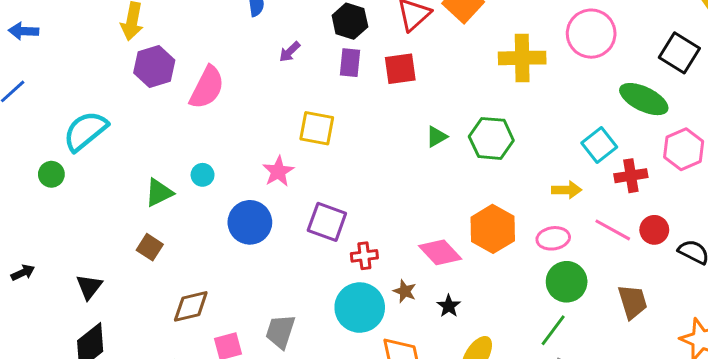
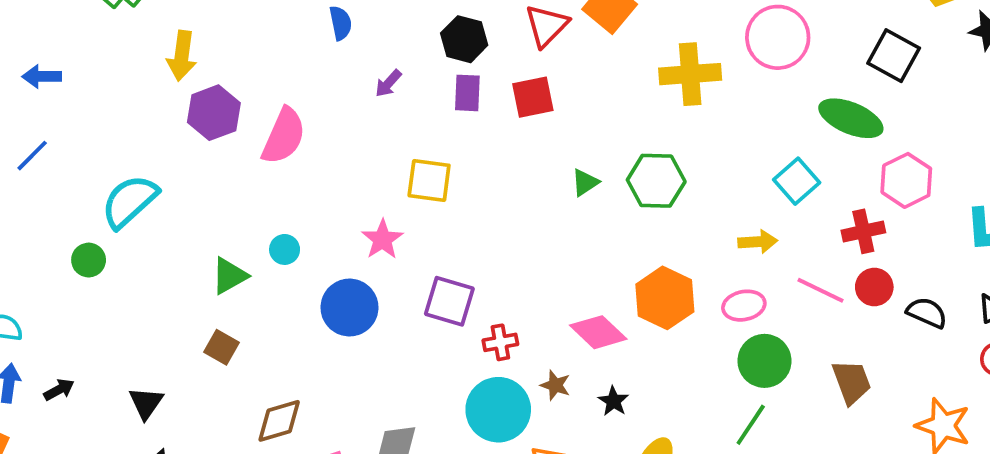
red cross: (631, 176) -> (863, 231), moved

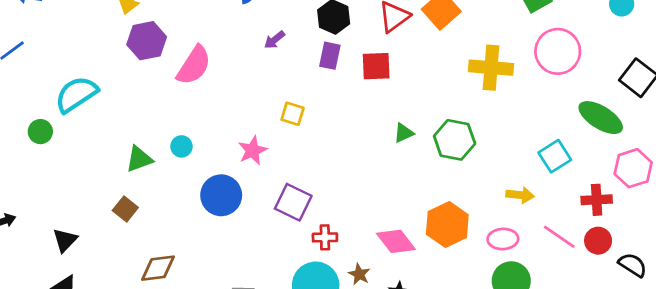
yellow square: (429, 181) -> (293, 114), size x0.7

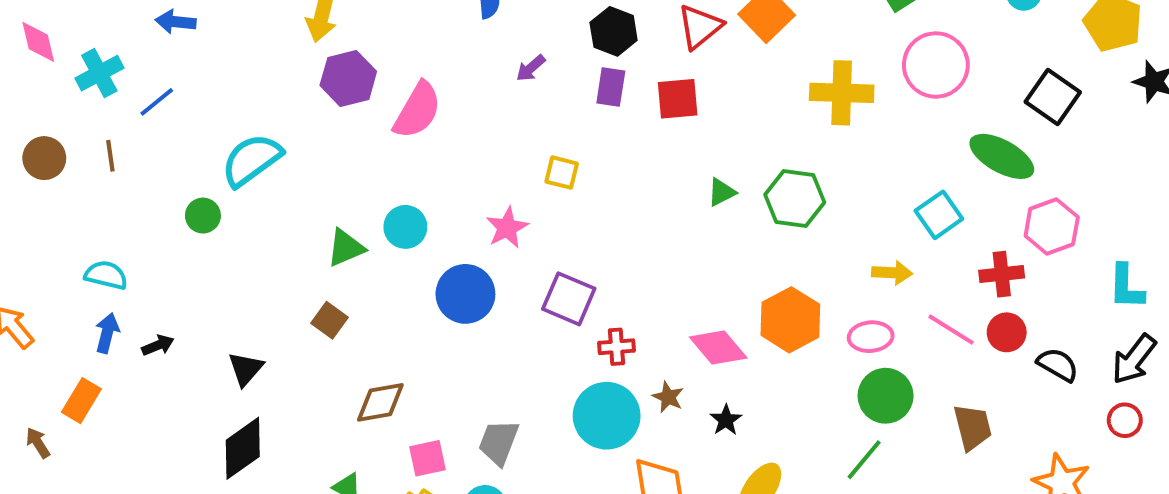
cyan circle: (181, 146) -> (405, 227), size x1.4

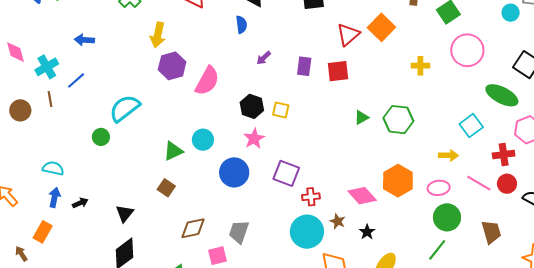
black hexagon: (614, 31) -> (252, 106), moved
yellow cross: (842, 93) -> (420, 66), size x0.6
brown line: (110, 156) -> (50, 99), moved
gray trapezoid: (499, 442) -> (239, 232), moved

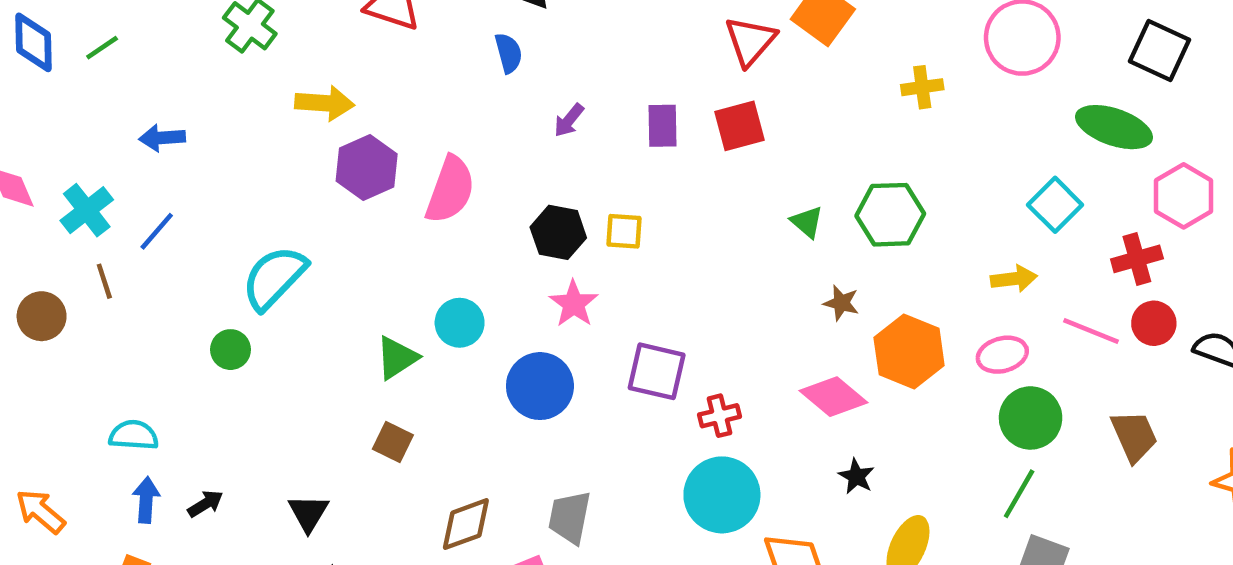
yellow arrow: (158, 35) -> (325, 103), turned -90
green triangle: (361, 117) -> (807, 222), turned -42
brown star: (338, 221) -> (841, 303), moved

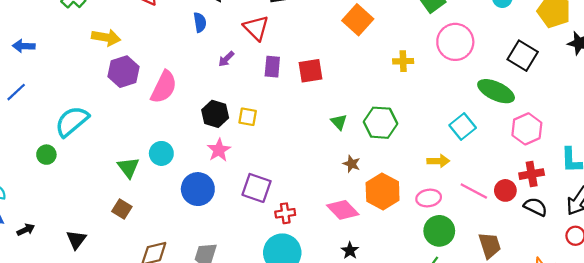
red triangle: (750, 41) -> (256, 28), moved, turned -32
red cross: (1137, 259) -> (532, 174), moved
green triangle: (397, 358) -> (128, 167), turned -40

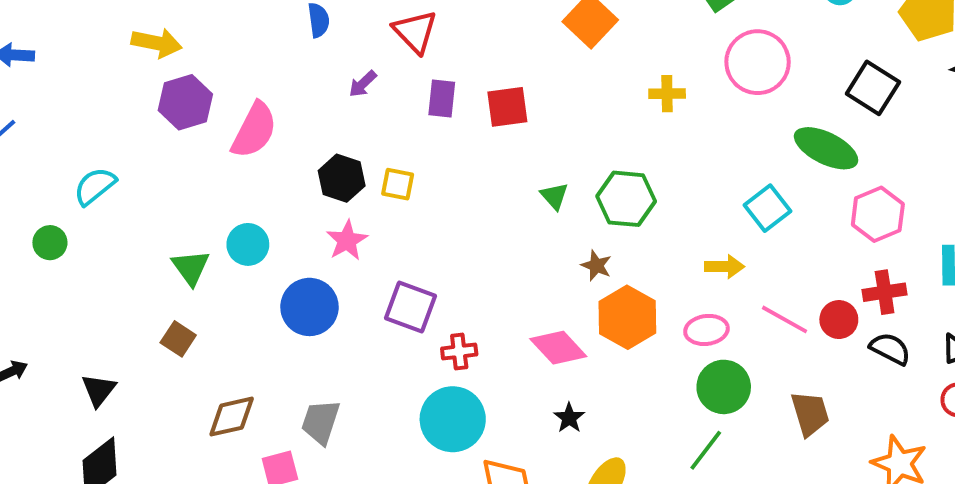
cyan semicircle: (72, 121) -> (95, 186), size x0.7
brown star: (352, 164) -> (596, 266), moved

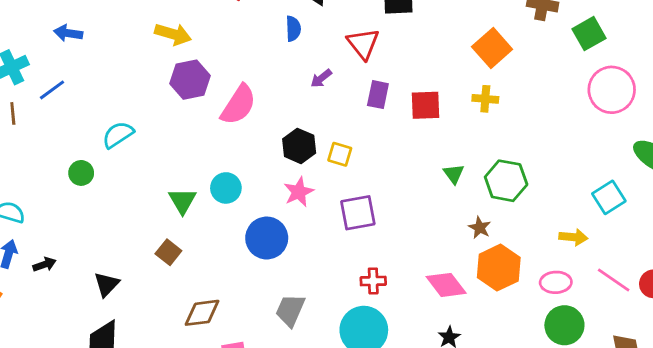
yellow cross: (667, 94) -> (485, 99), moved
purple square: (410, 307) -> (358, 213), moved, turned -36
gray trapezoid: (321, 422) -> (290, 310), moved

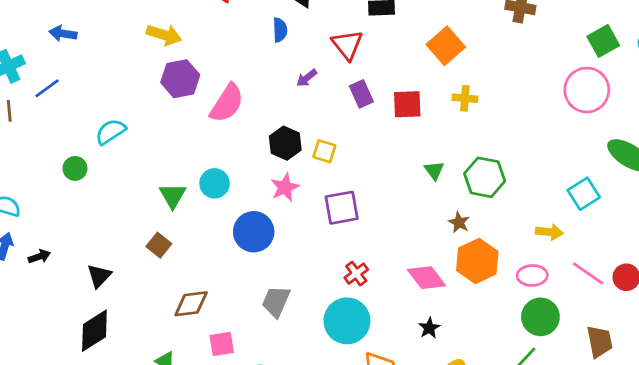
green square: (589, 34) -> (603, 41), moved
orange square: (492, 48) -> (446, 46), moved
purple rectangle: (378, 95) -> (361, 94), turned -36
red cross: (373, 281) -> (356, 274), turned -35

